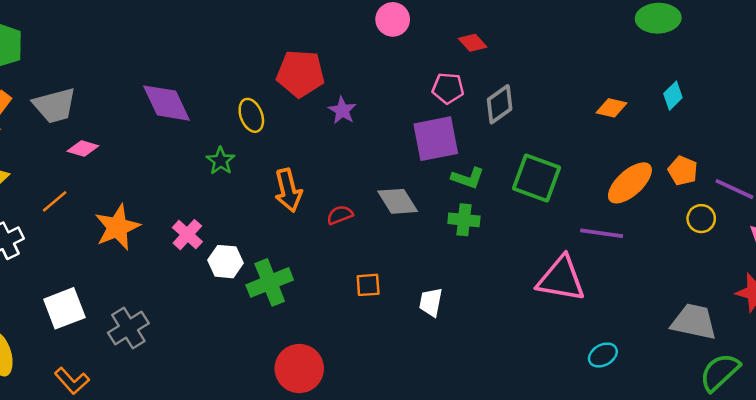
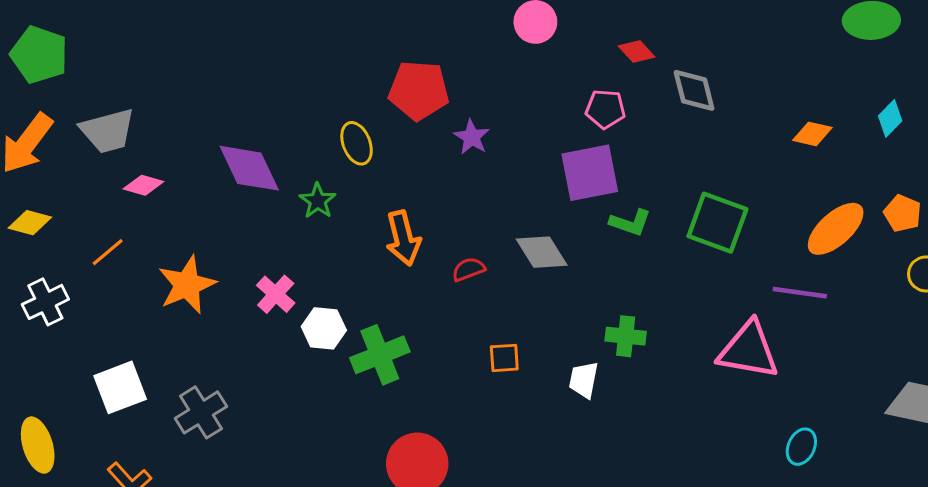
purple diamond: (166, 103) -> (249, 168), moved
gray diamond: (500, 104) -> (694, 90), moved, turned -69
green cross: (464, 220) -> (626, 336), moved
cyan ellipse: (603, 355) -> (801, 447), turned -36

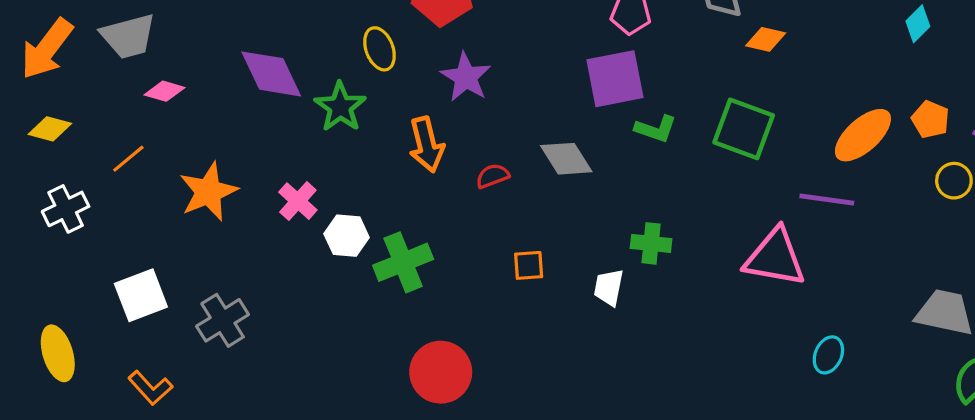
orange diamond: (812, 134) -> (766, 39), moved
purple star: (472, 137) -> (466, 77), moved, size x1.4
green star: (318, 201) -> (340, 107), size x1.4

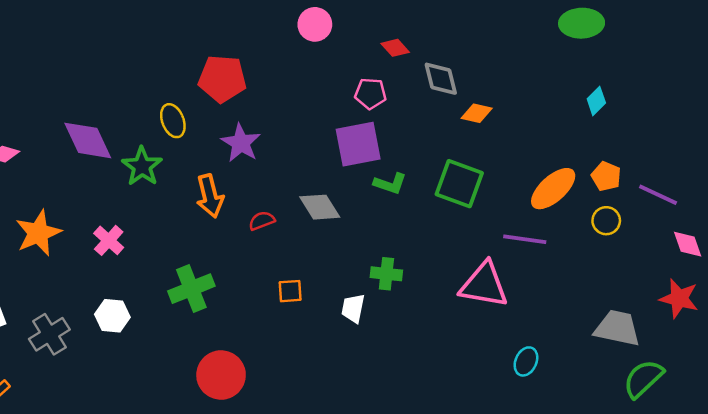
yellow circle: (954, 181) -> (606, 221), moved
white hexagon: (347, 236) -> (112, 316), moved

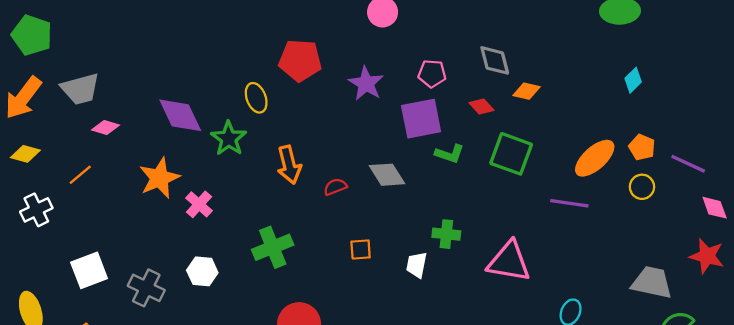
red diamond: (395, 48) -> (481, 107), moved
purple star: (241, 143) -> (366, 83), moved
orange star: (38, 233) -> (159, 178), moved
pink triangle: (484, 285) -> (509, 262), moved
gray cross: (49, 334) -> (146, 288), turned -32

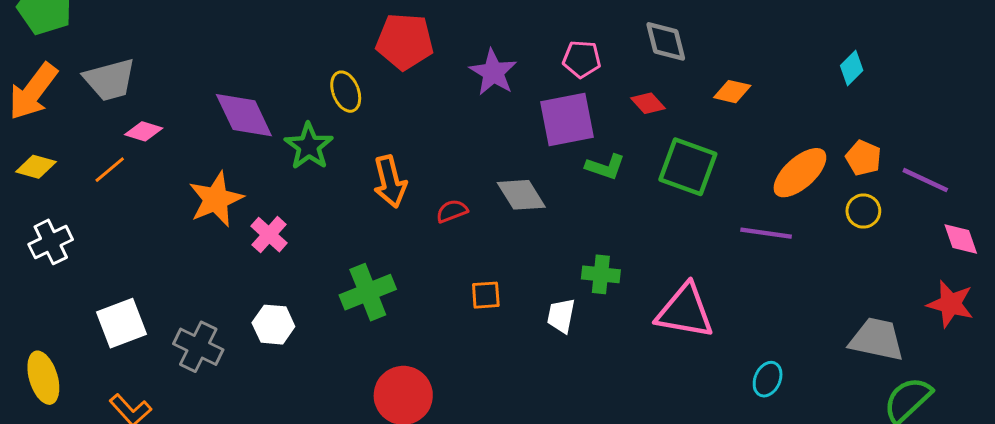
orange diamond: (527, 91) -> (732, 92), moved
orange line: (80, 175) -> (110, 170), moved

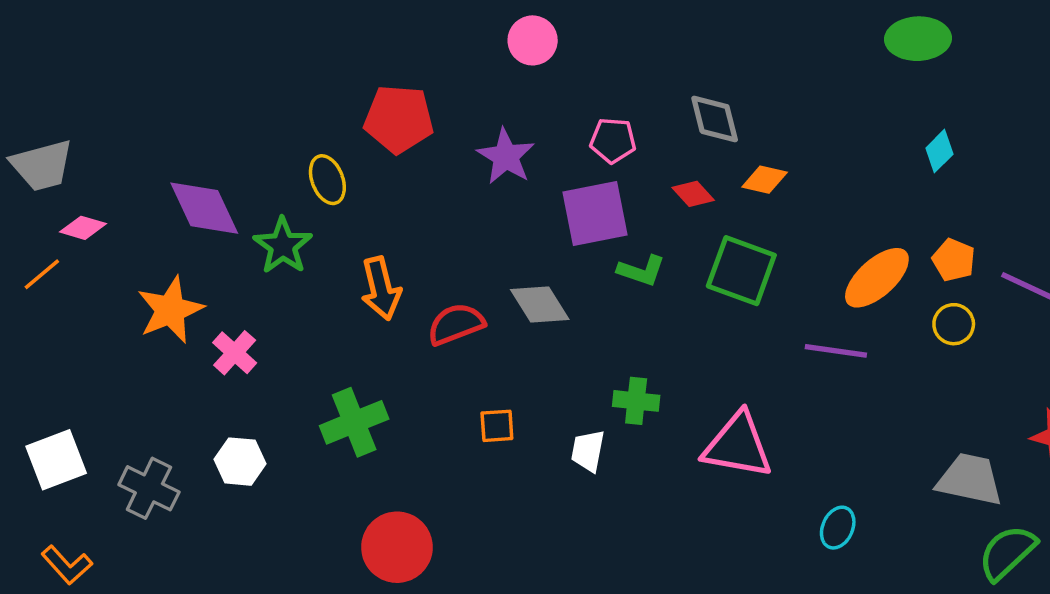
orange diamond: (732, 92) -> (765, 180), moved
red semicircle: (452, 211) -> (456, 324), size x1.5

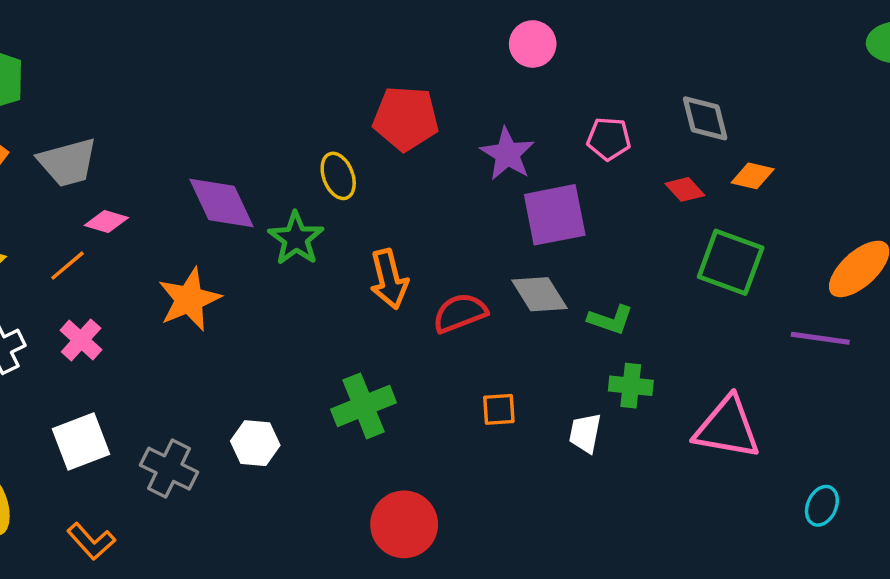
purple square: (595, 214) -> (555, 215), moved
green L-shape: (641, 271) -> (610, 320), moved
pink cross: (235, 353) -> (81, 340), moved

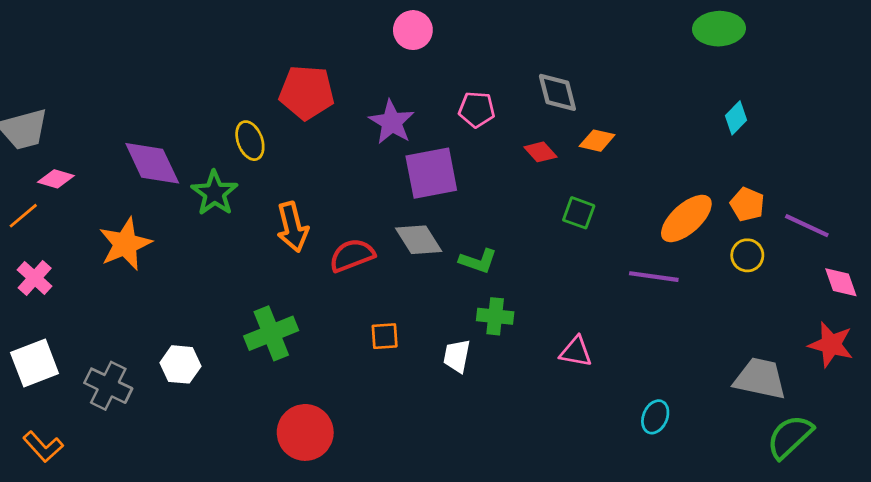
green square: (731, 262) -> (579, 213), size x0.6
pink triangle: (727, 428) -> (576, 352), size x0.6

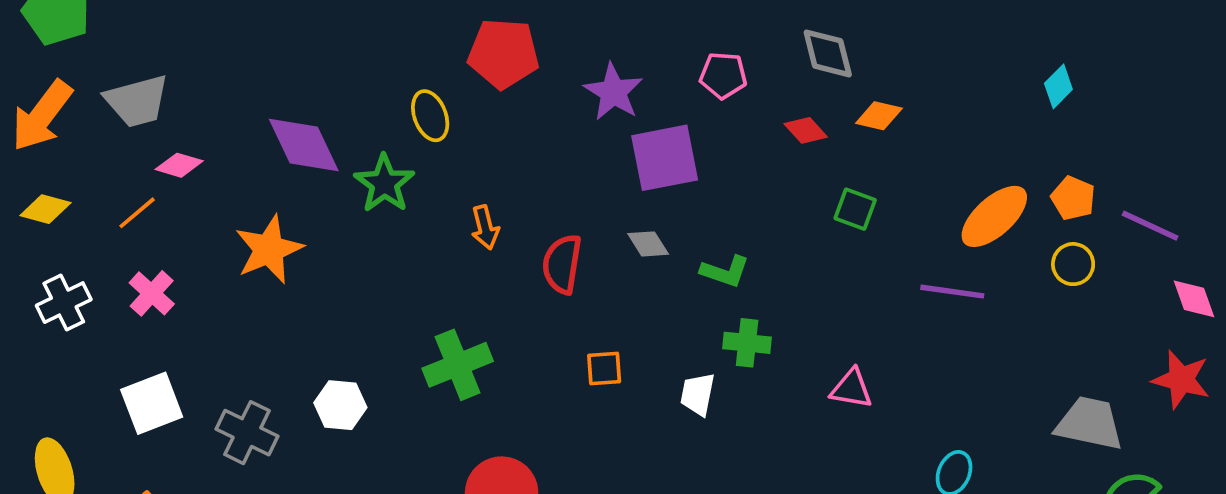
orange arrow: (292, 227) -> (485, 227), size x0.7
gray diamond: (419, 240) -> (648, 244), size x0.7
red semicircle: (352, 255) -> (562, 264), turned -60

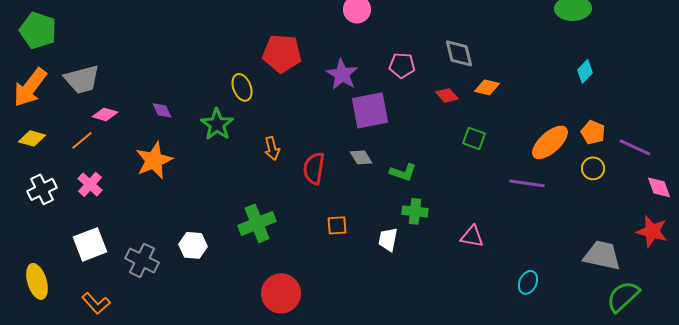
purple diamond: (304, 145) -> (162, 110), moved, size x0.5

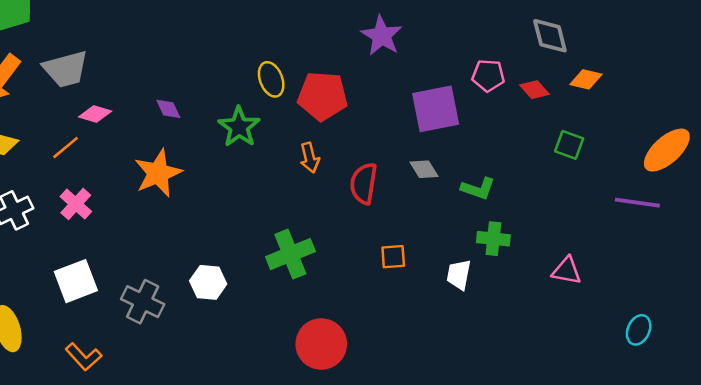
red pentagon: (282, 53) -> (323, 96), moved
pink pentagon: (402, 65) -> (488, 75), moved
purple star: (342, 74) -> (382, 36), moved

